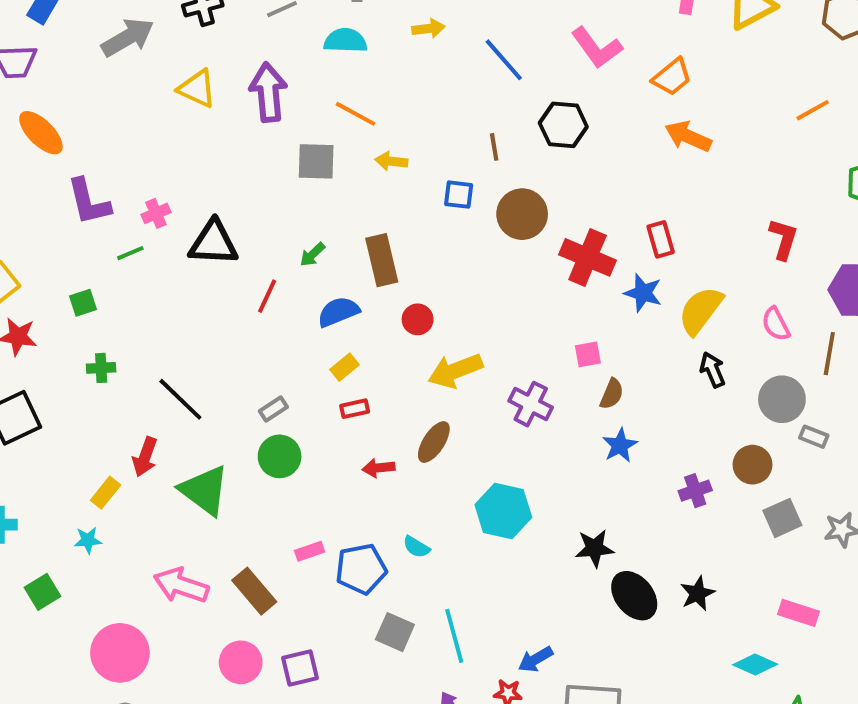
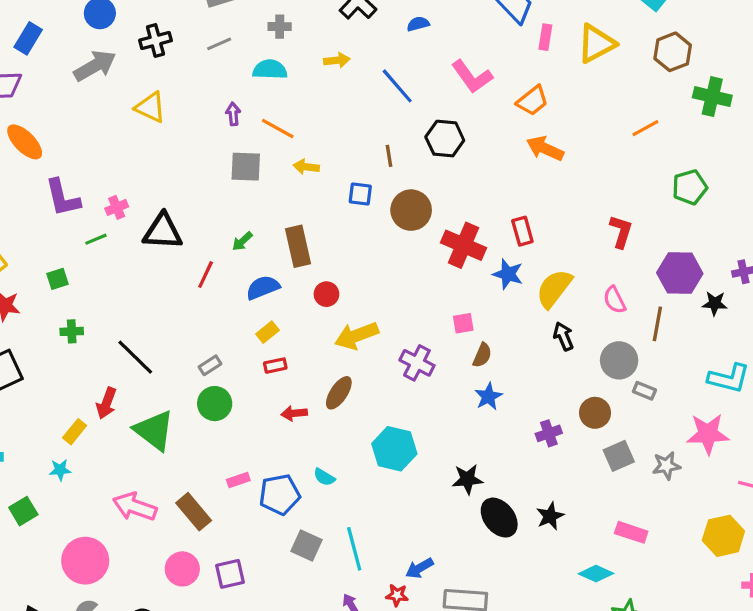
purple arrow: (268, 92) -> (233, 114), moved, size x0.5

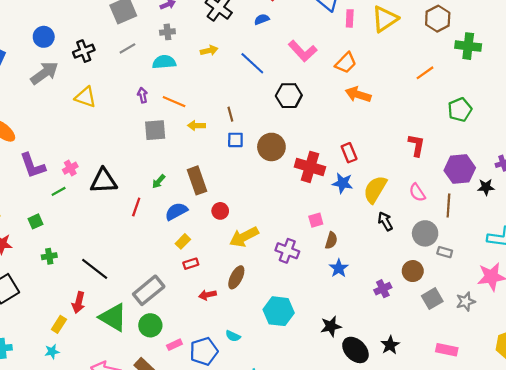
brown line: (389, 156) -> (230, 114), moved
gray rectangle: (210, 365) -> (149, 290), moved, size x2.0
green circle: (215, 404) -> (150, 325), moved

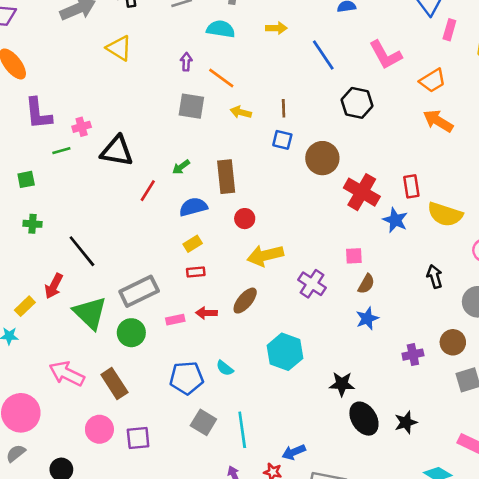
yellow semicircle: (375, 189) -> (445, 214), moved, turned -116
pink rectangle: (174, 345) -> (175, 320), moved

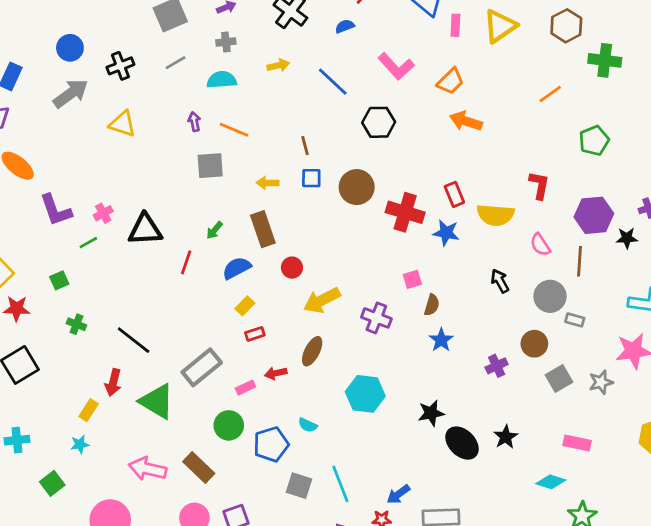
yellow arrow: (241, 112) -> (268, 183), moved
green cross: (32, 224) -> (76, 324), turned 30
green circle: (131, 333) -> (229, 425), moved

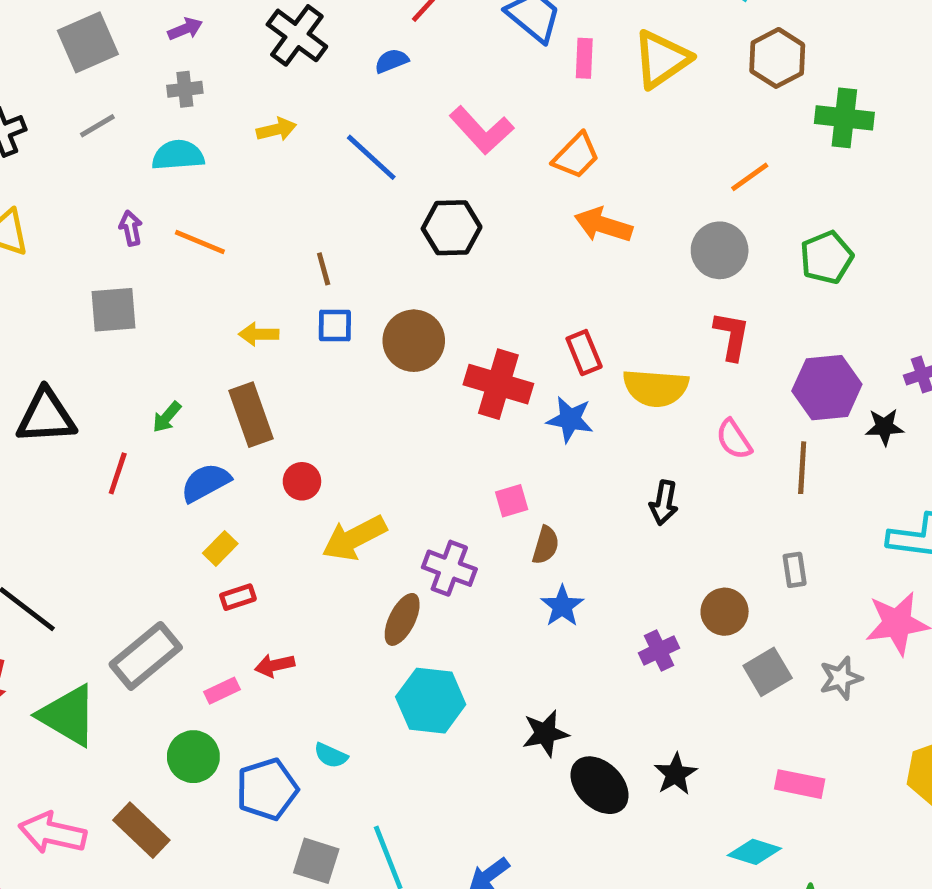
gray square: (210, 166) -> (113, 310), moved
black arrow: (500, 281) -> (664, 503), turned -140
gray circle: (550, 296) -> (720, 250), moved
gray rectangle: (575, 320) -> (795, 570), turned 66
brown ellipse: (312, 351) -> (402, 619), moved

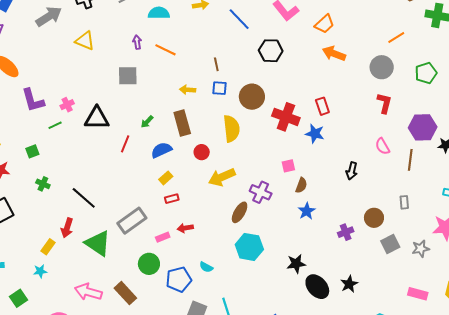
yellow semicircle: (656, 388) -> (231, 129), moved, turned -104
pink rectangle: (800, 784) -> (418, 294), moved

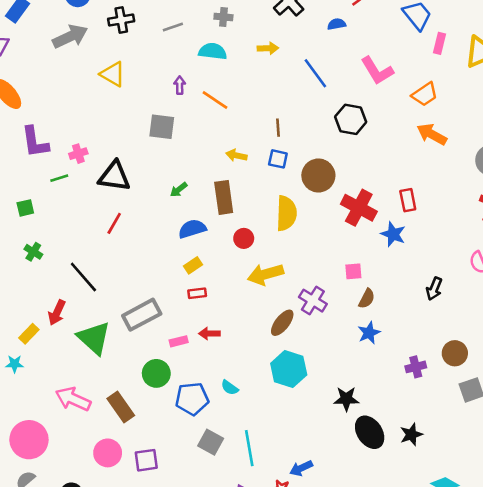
red line: (125, 144) -> (114, 223), moved

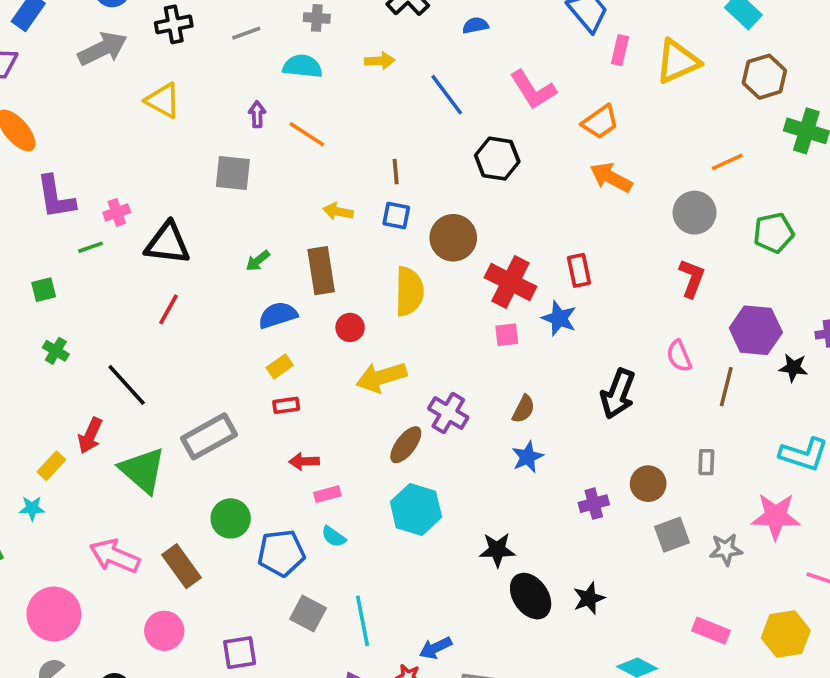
pink square: (353, 271) -> (507, 335), moved
black arrow: (434, 289) -> (618, 394), size x1.5
pink rectangle: (179, 341) -> (327, 494), moved
purple square: (146, 460) -> (240, 653), moved

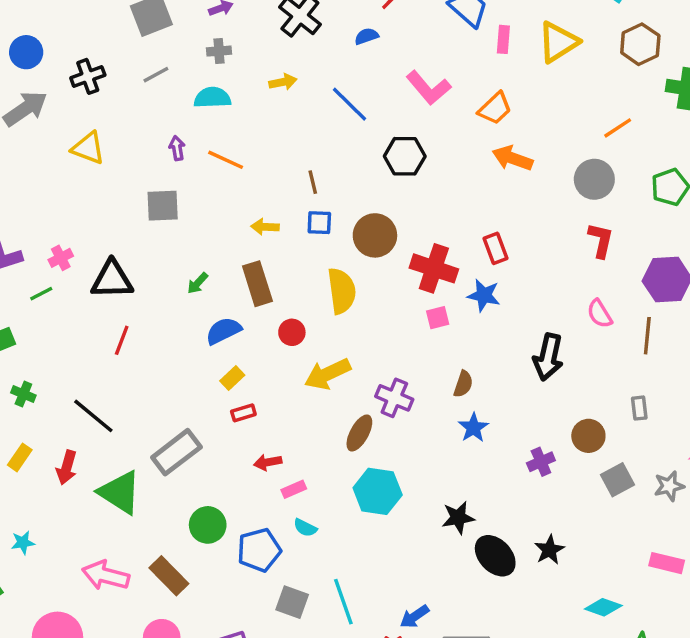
yellow rectangle: (51, 466) -> (20, 457), moved

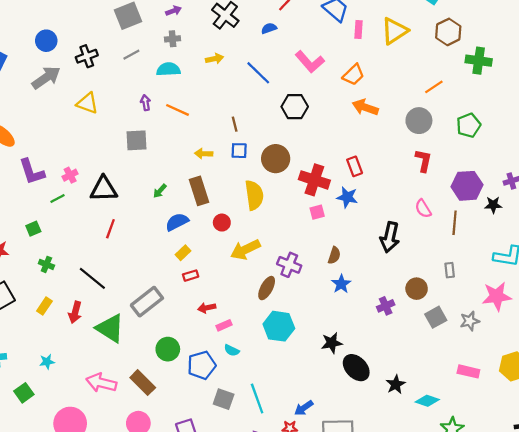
black star: (549, 550) -> (396, 384), moved

